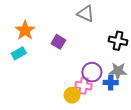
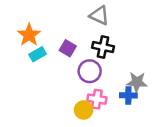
black cross: (118, 41) -> (103, 47), moved
cyan rectangle: (19, 53) -> (38, 54), moved
purple circle: (92, 72) -> (90, 71), moved

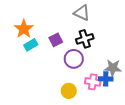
black cross: (103, 47) -> (85, 39), turned -30
purple square: (68, 48) -> (56, 40), turned 32
pink cross: (97, 99) -> (93, 82), moved

